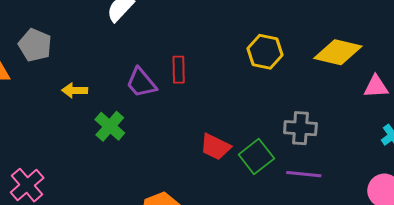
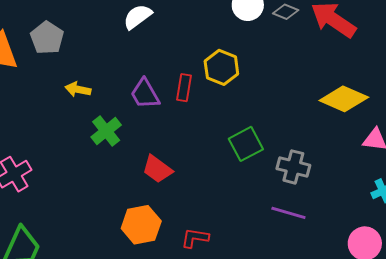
yellow hexagon: (265, 52) -> (221, 67), moved
red trapezoid: (215, 147) -> (157, 169), moved
green square: (256, 156) -> (246, 144), moved

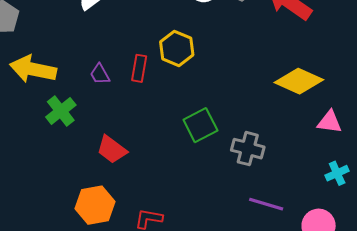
yellow arrow: (78, 89) -> (33, 69), size x1.8
purple trapezoid: (145, 94) -> (100, 74), size x0.7
purple line: (288, 213) -> (266, 204), moved

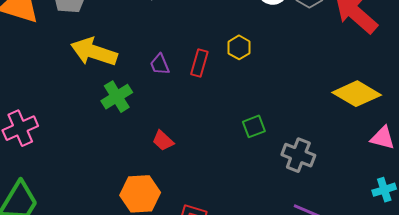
yellow hexagon: (177, 48) -> (239, 47), size x0.7
green square: (200, 125) -> (254, 126), size x0.7
red trapezoid: (112, 150) -> (163, 141), size x0.7

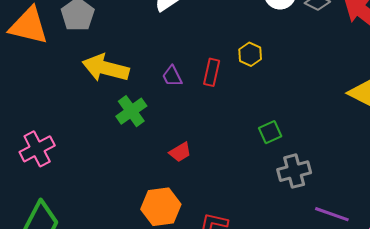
red trapezoid: (163, 141) -> (180, 152), turned -70
gray cross: (298, 155) -> (294, 171), moved, turned -32

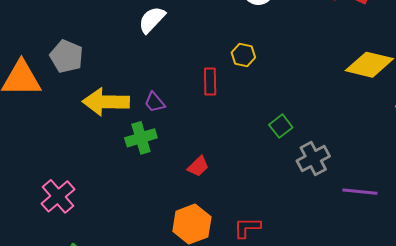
purple trapezoid: (172, 76) -> (155, 102), moved
green cross: (131, 111) -> (141, 138), turned 32

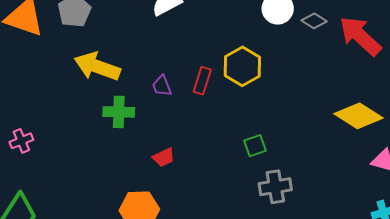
yellow hexagon: (243, 55) -> (242, 66), size x1.6
purple trapezoid: (155, 102) -> (162, 86), moved
pink cross: (58, 196) -> (21, 141), size x0.7

